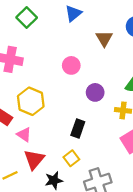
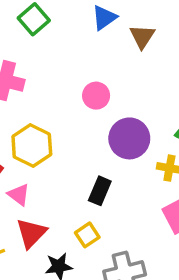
brown triangle: (104, 38) -> (142, 36), moved
purple circle: (95, 92) -> (129, 138), size x1.5

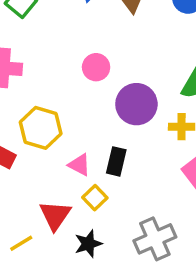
pink triangle: (19, 195) -> (79, 165), moved
yellow square: (87, 235) -> (95, 198), moved

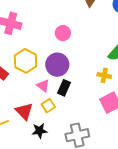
purple circle: (136, 104) -> (57, 65), moved
red triangle: (55, 215) -> (24, 111), turned -30

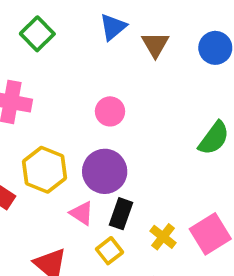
yellow cross: (104, 75) -> (163, 237), moved, turned 32
yellow square: (48, 106) -> (109, 251), moved

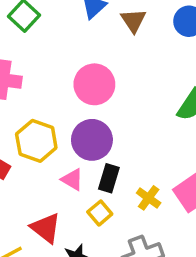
pink circle: (110, 111) -> (94, 84), size x1.5

